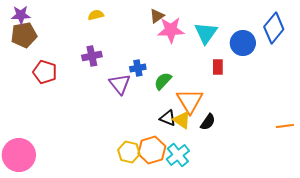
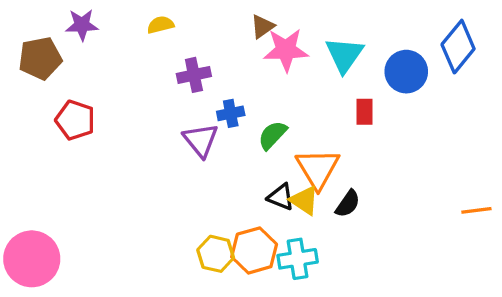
purple star: (21, 15) -> (82, 25), moved
purple cross: (92, 56) -> (194, 75), moved
cyan cross: (178, 155) -> (298, 259), turned 30

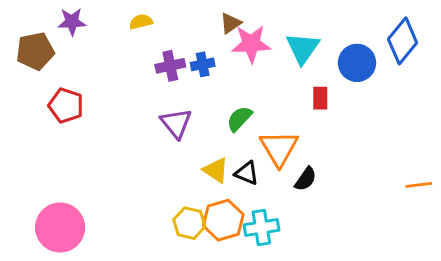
blue cross: (231, 113) -> (203, 64), moved
yellow triangle: (304, 200) -> (216, 170), moved
pink circle: (32, 259) -> (60, 228), moved

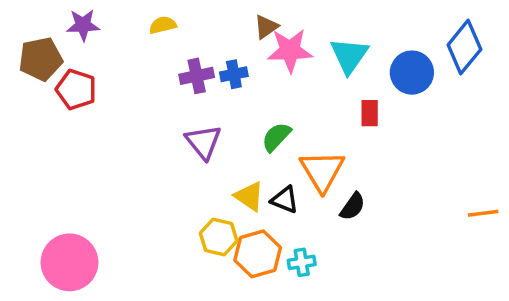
red pentagon: (66, 106) -> (76, 89), moved
yellow hexagon: (189, 223) -> (219, 237), moved
cyan cross: (261, 228) -> (302, 262), size x0.7

